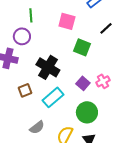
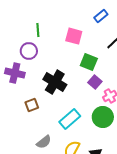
purple square: (83, 83) -> (95, 82), moved
cyan rectangle: (53, 97) -> (70, 119), moved
green circle: (87, 112) -> (103, 117), moved

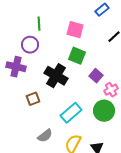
green square: (89, 62) -> (77, 56), moved

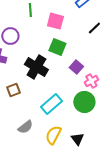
green line: (39, 24) -> (30, 10), moved

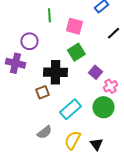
green square: (57, 47) -> (76, 52), turned 36
black cross: (36, 67) -> (55, 72), turned -30
brown square: (13, 90) -> (42, 92), moved

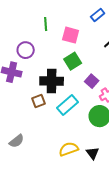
cyan rectangle: (70, 109) -> (68, 105), moved
gray semicircle: (44, 132) -> (17, 141), moved
yellow semicircle: (72, 140) -> (69, 149), turned 42

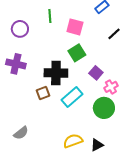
purple circle: (26, 50) -> (20, 29), moved
black triangle: (93, 153) -> (97, 145), turned 40

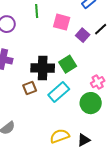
green square: (77, 53) -> (68, 64), moved
purple square: (96, 73) -> (83, 35), moved

